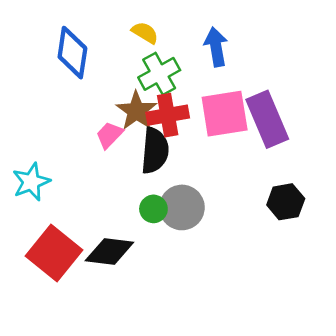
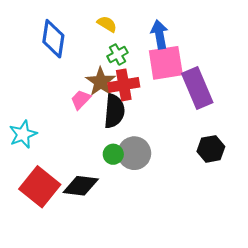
green cross: (159, 74) -> (117, 54), size x0.7
pink square: (225, 114) -> (166, 63), moved

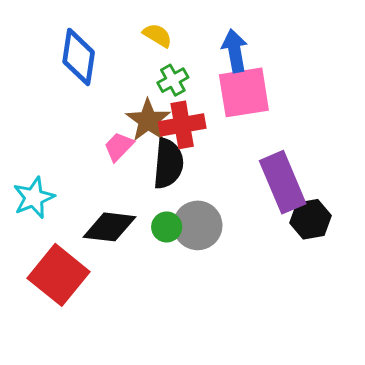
purple rectangle: (197, 88) -> (283, 182), moved
black diamond: (81, 186) -> (109, 227), moved

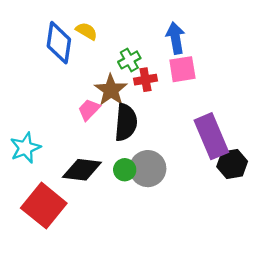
yellow semicircle: (157, 35) -> (87, 31), moved
pink square: (244, 92) -> (182, 69), size x0.7
red cross: (182, 125) -> (145, 80), moved, size x0.7

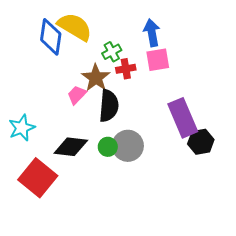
yellow semicircle: (87, 31) -> (75, 27), size x1.8

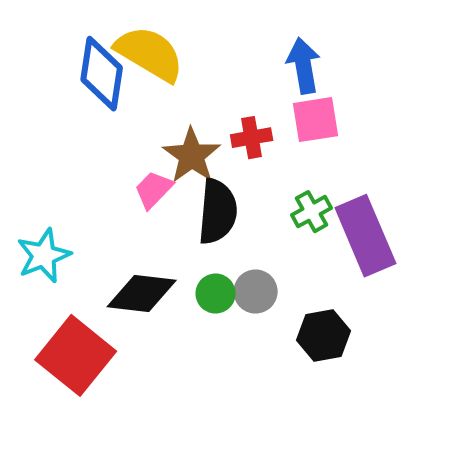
green cross: (112, 52) -> (312, 212), moved
black hexagon: (201, 142) -> (323, 335), moved
gray circle: (128, 146) -> (256, 292), size x0.7

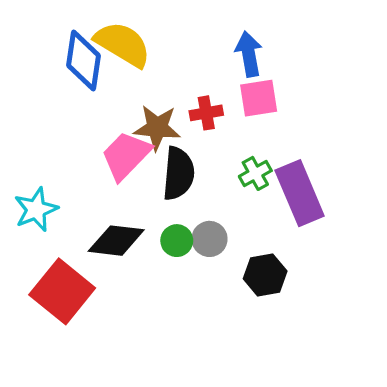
brown star: (192, 156) -> (157, 128), turned -30
pink trapezoid: (154, 190) -> (126, 155), size x1.6

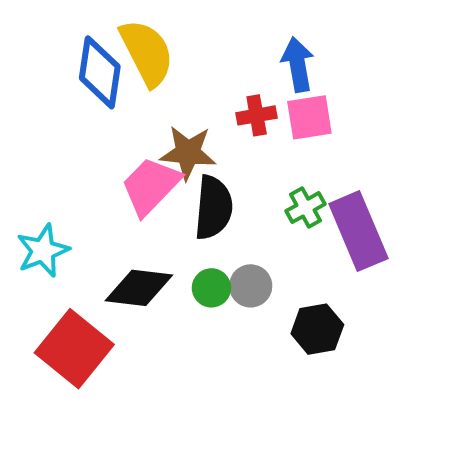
yellow semicircle: (123, 44) -> (147, 53), turned 32
red cross: (206, 113) -> (257, 115), moved

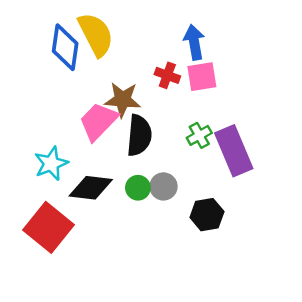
red cross: (257, 115) -> (167, 75), turned 30
cyan star: (43, 251) -> (51, 163), moved

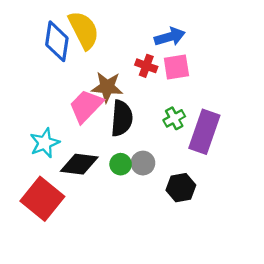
blue arrow: (194, 42) -> (170, 37), turned 84
purple rectangle: (234, 151) -> (204, 132), turned 42

